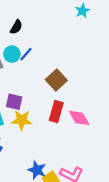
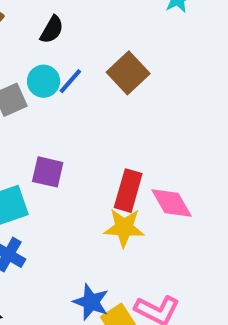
brown square: (56, 80) -> (128, 73), moved
yellow star: (22, 120) -> (124, 228), moved

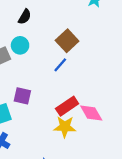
blue line: (70, 81) -> (60, 65), moved
red rectangle: (128, 191) -> (67, 106), turned 40

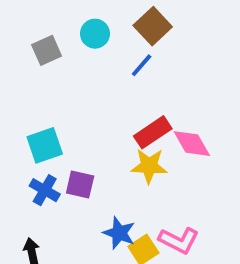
cyan circle: (20, 45) -> (95, 34), moved
purple square: (22, 96) -> (80, 185), moved

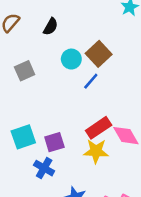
cyan circle: (95, 34) -> (71, 59), moved
purple square: (80, 185) -> (54, 142), moved, turned -30
blue cross: (45, 190) -> (44, 168), moved

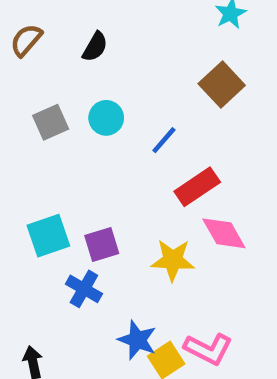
brown square: (99, 54) -> (222, 85), moved
cyan circle: (71, 59) -> (106, 118), moved
red rectangle: (99, 128) -> (197, 187), moved

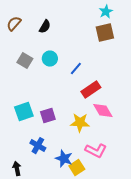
brown square: (222, 85) -> (105, 33), moved, turned 30
gray square: (51, 122) -> (25, 61), turned -35
blue cross: (84, 289) -> (38, 146), moved
pink L-shape: (208, 349) -> (96, 151), moved

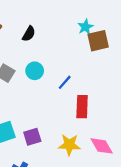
cyan star: (106, 12) -> (85, 27), moved
red rectangle: (91, 90) -> (82, 107), turned -54
pink diamond: (103, 111) -> (102, 146), moved

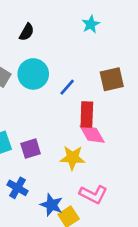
brown square: (98, 41) -> (112, 79), moved
cyan circle: (35, 71) -> (33, 74), size x1.5
pink diamond: (102, 146) -> (92, 134), moved

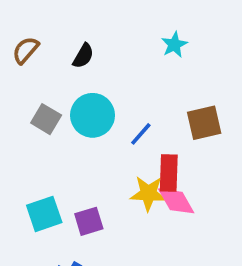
yellow star: (72, 158) -> (148, 193), moved

